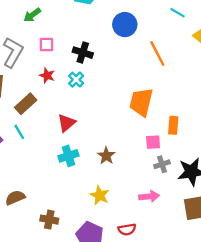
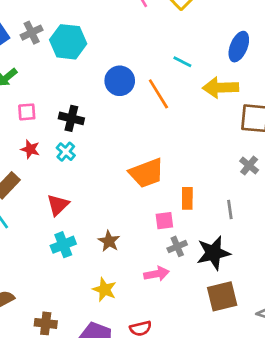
orange line: (157, 54) -> (158, 94), moved
orange trapezoid: (141, 102) -> (147, 173), turned -120
pink arrow: (149, 196) -> (157, 274), moved

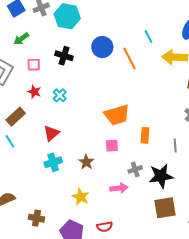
cyan line: (182, 62) -> (149, 37), turned 32
black cross: (71, 118) -> (64, 56), moved
pink square: (164, 221) -> (112, 146), moved

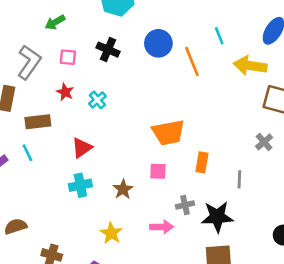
brown rectangle: (16, 117) -> (38, 122), turned 30

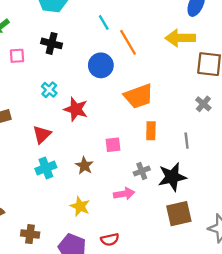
cyan line: (219, 36) -> (104, 22), moved
blue circle: (158, 43) -> (101, 65), moved
red star: (65, 92) -> (76, 109), moved, size x1.5
orange trapezoid: (168, 133) -> (139, 96), moved

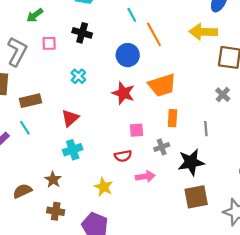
red star: (76, 109) -> (123, 93), moved
brown star: (84, 166) -> (53, 180), moved
gray cross: (142, 171) -> (162, 147), moved
red semicircle: (110, 239) -> (123, 156), moved

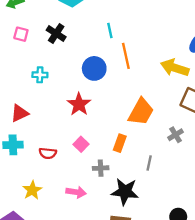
cyan cross: (78, 76) -> (40, 75), turned 32
orange trapezoid: (162, 85) -> (141, 112), moved, turned -60
pink square: (137, 130) -> (81, 144), turned 32
red semicircle: (123, 156) -> (48, 153), moved

